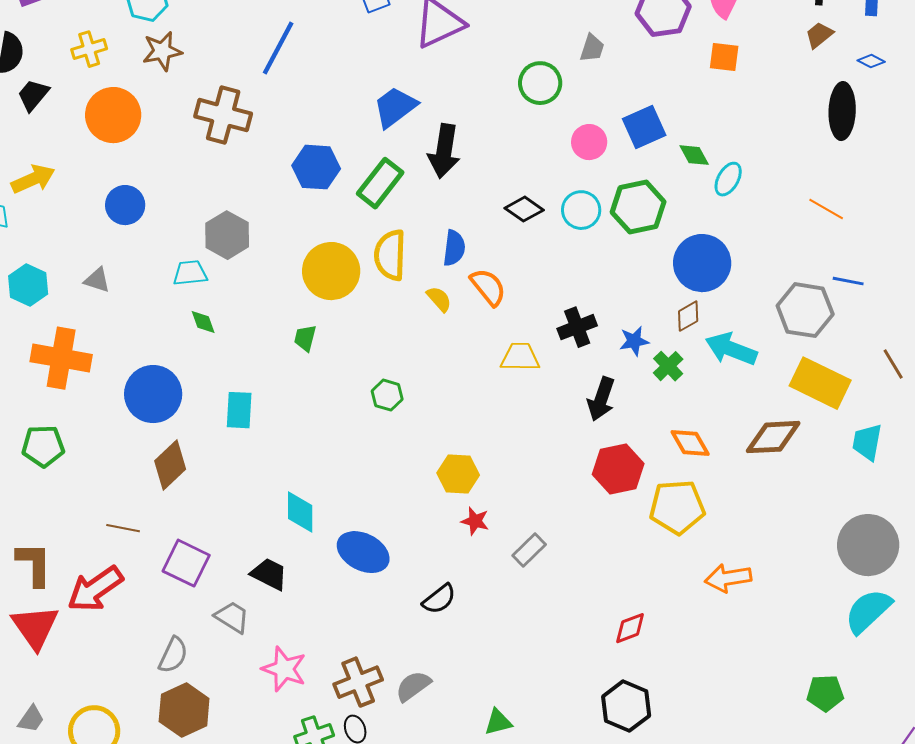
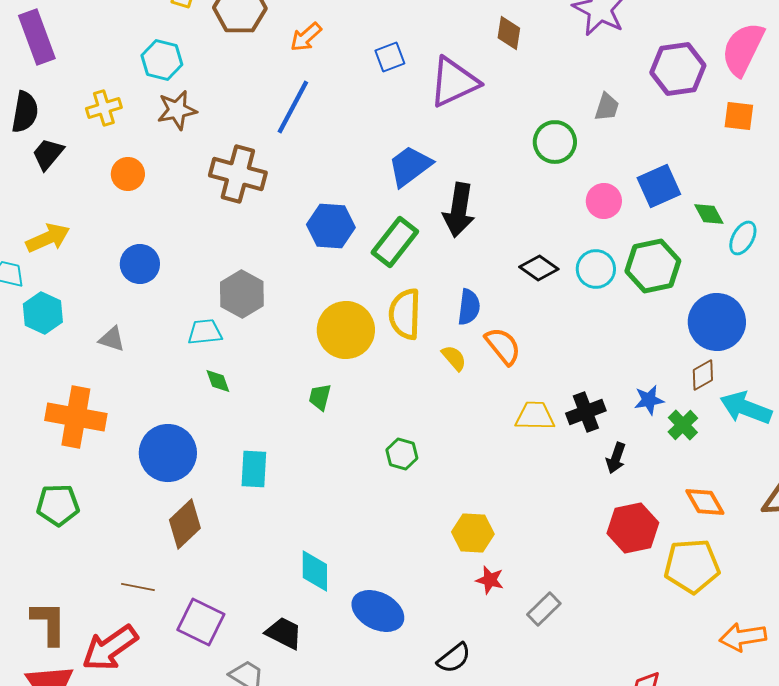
orange circle: (113, 115) -> (128, 174), size x0.6
cyan hexagon: (28, 285) -> (43, 313), moved
black cross: (577, 327) -> (586, 412), moved
black arrow: (601, 399) -> (616, 458), size x0.7

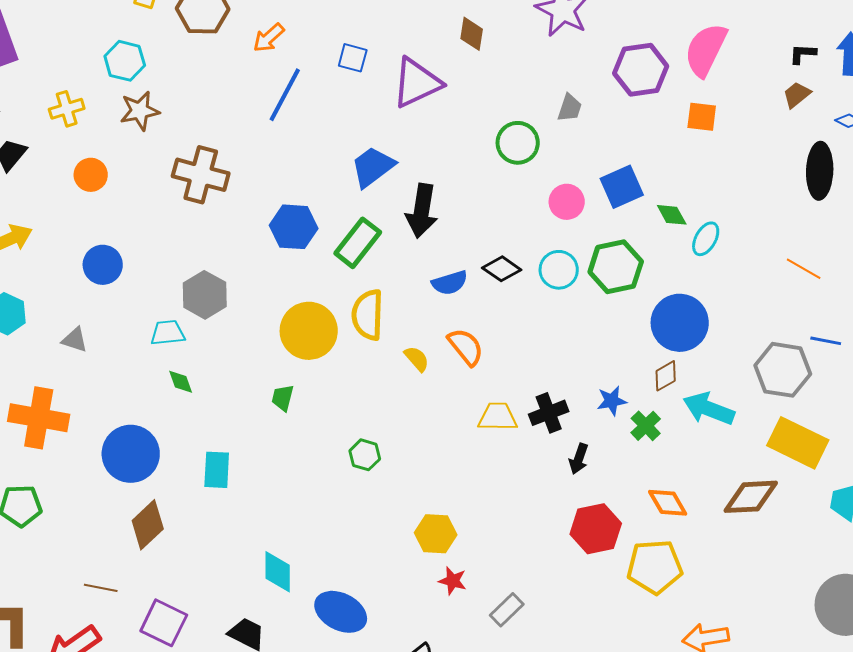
blue square: (390, 57) -> (353, 58), turned 36
blue line: (293, 107) -> (285, 95), moved
blue semicircle: (469, 307) -> (450, 283), moved, turned 66

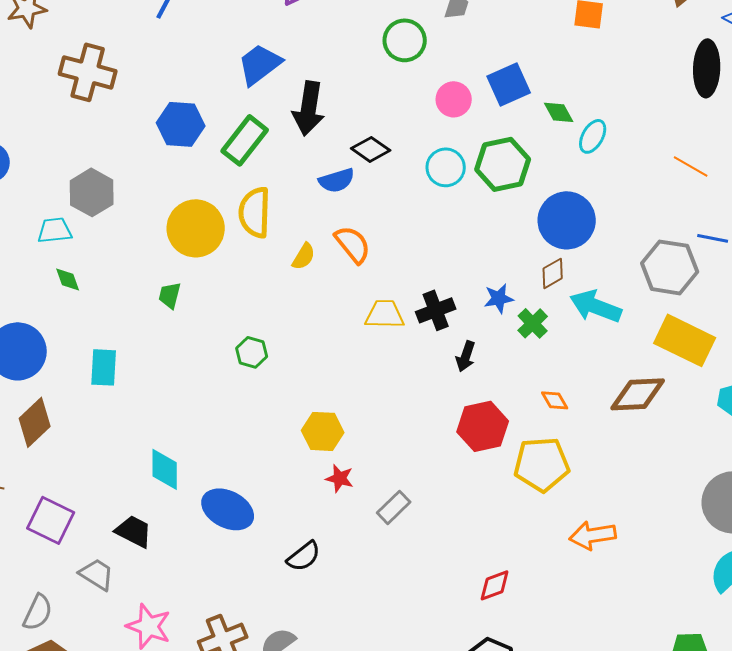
black diamond: (502, 269) -> (371, 149), moved
yellow semicircle: (417, 359) -> (304, 256), turned 72
orange diamond: (668, 503) -> (555, 400), size x0.7

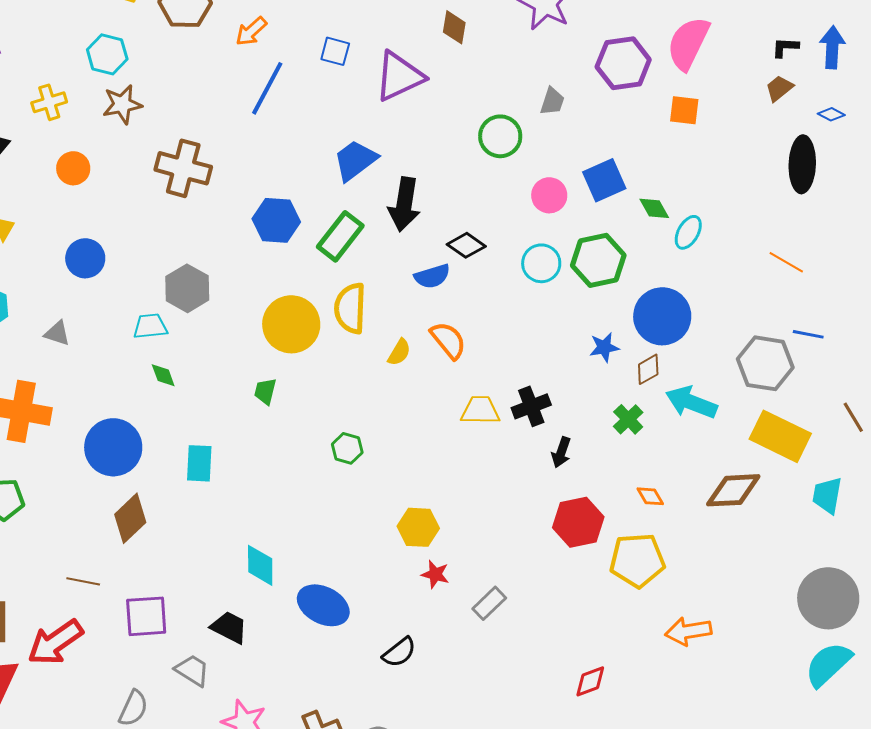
blue star: (499, 298) -> (604, 347), moved
purple square: (51, 520) -> (146, 616), turned -30

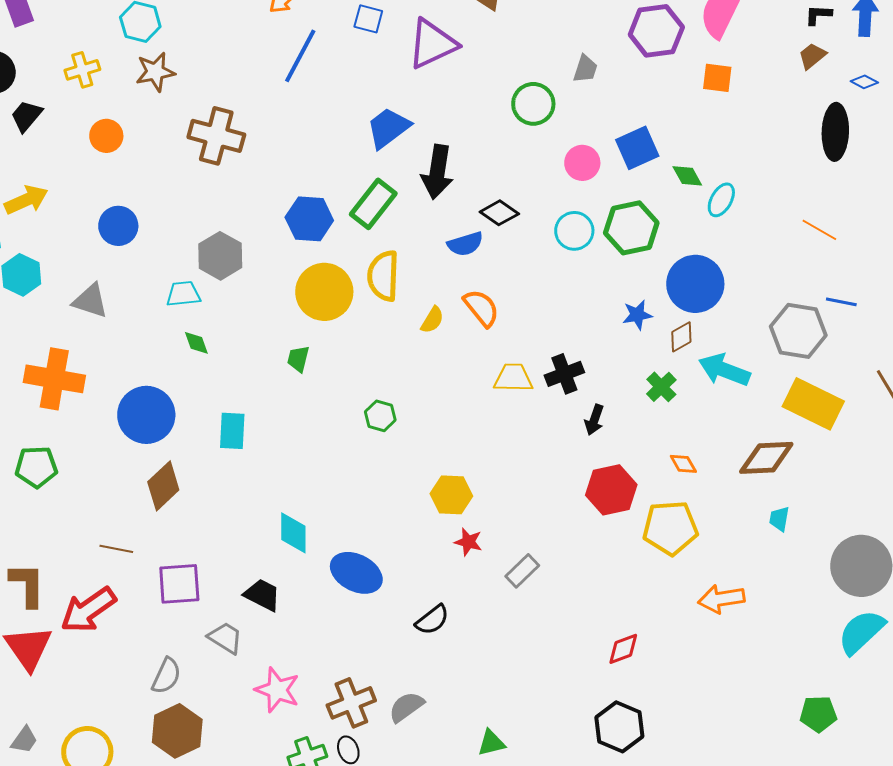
blue hexagon: (276, 220) -> (309, 219), moved
gray triangle: (57, 333) -> (90, 301), size x1.4
cyan trapezoid: (827, 495) -> (779, 519), moved, size x0.7

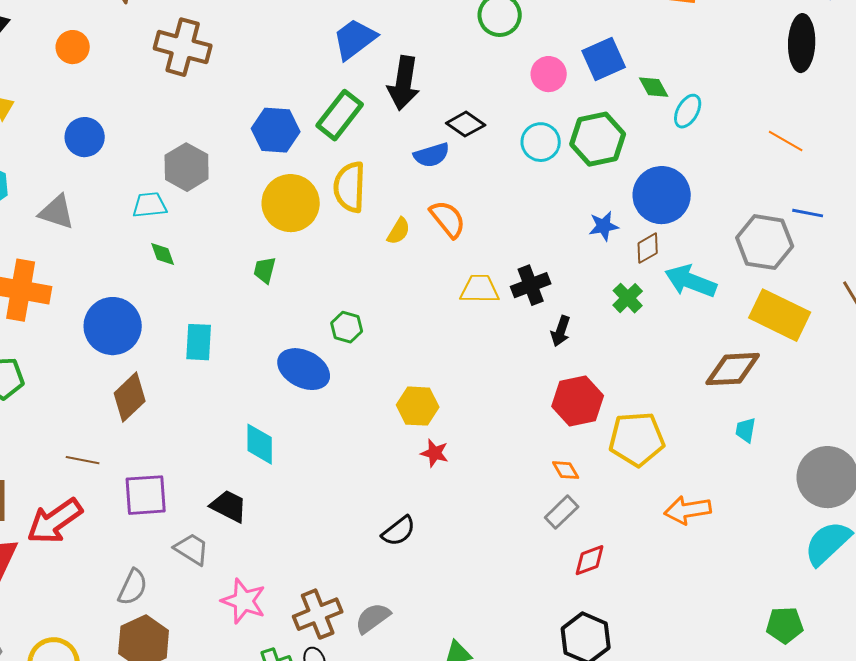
orange diamond: (683, 464) -> (566, 470), moved
gray rectangle: (522, 571) -> (562, 512), moved
blue ellipse: (356, 573) -> (304, 369), moved

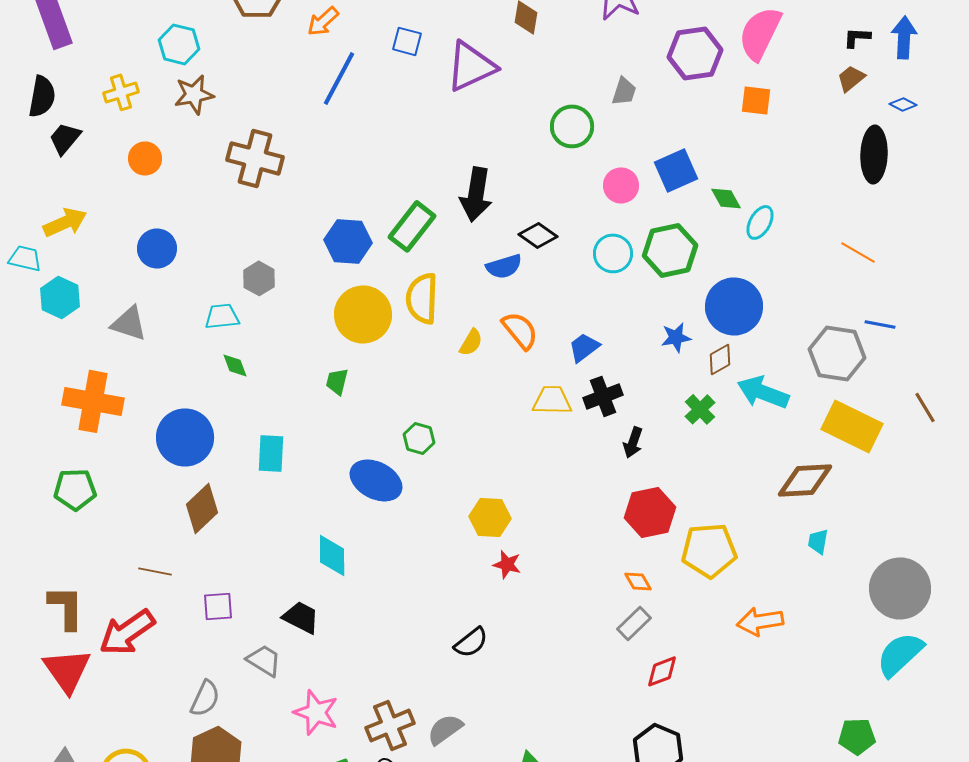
blue trapezoid: (355, 39) -> (584, 347), moved, size x0.7
gray hexagon: (187, 167) -> (259, 278), size x0.7
purple square: (146, 495) -> (218, 606), size x0.7

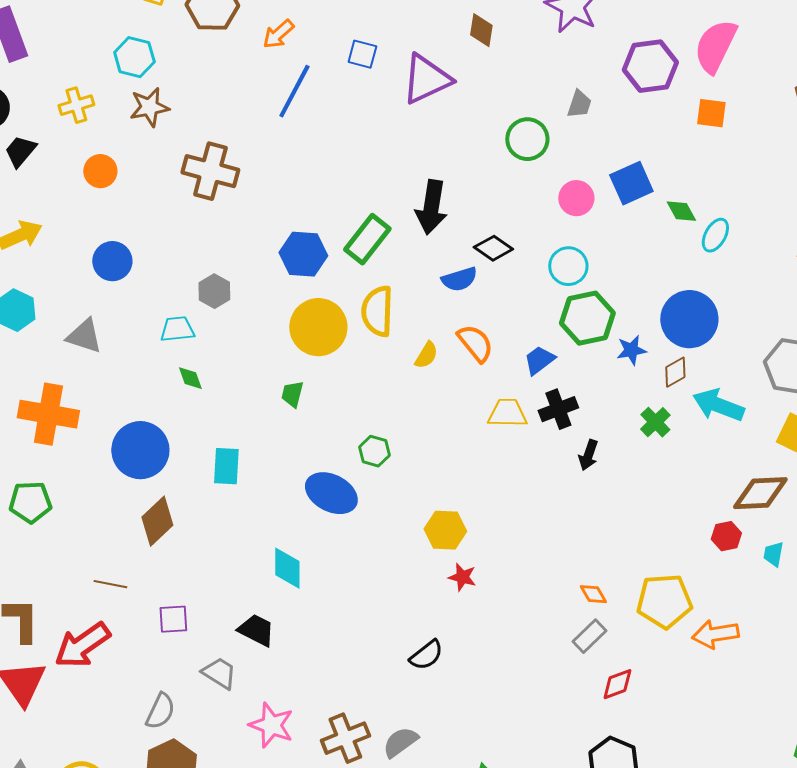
green hexagon: (670, 250) -> (587, 318), moved
red hexagon: (650, 512) -> (726, 536), moved, size x0.6
yellow pentagon: (709, 550) -> (664, 601), moved

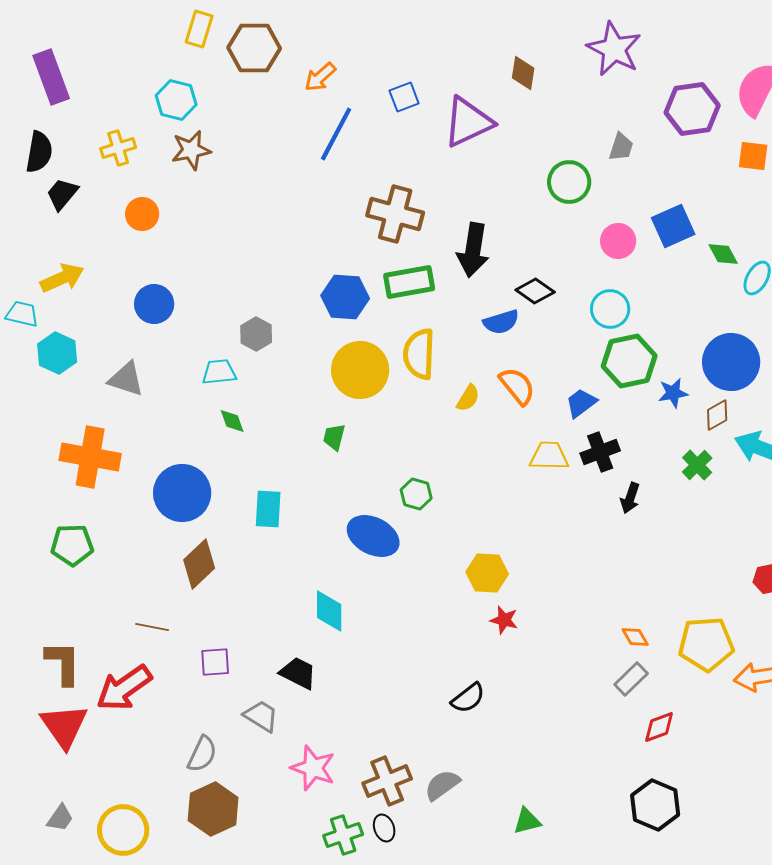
blue square: (362, 54) -> (404, 97), turned -36
brown cross: (210, 171) -> (395, 214), moved
green rectangle: (367, 239) -> (409, 282), turned 42

